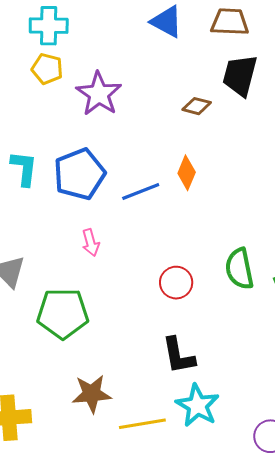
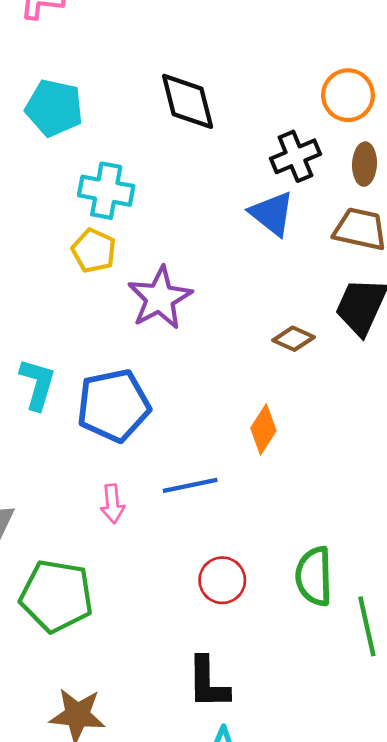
blue line: (141, 192) -> (190, 485), moved

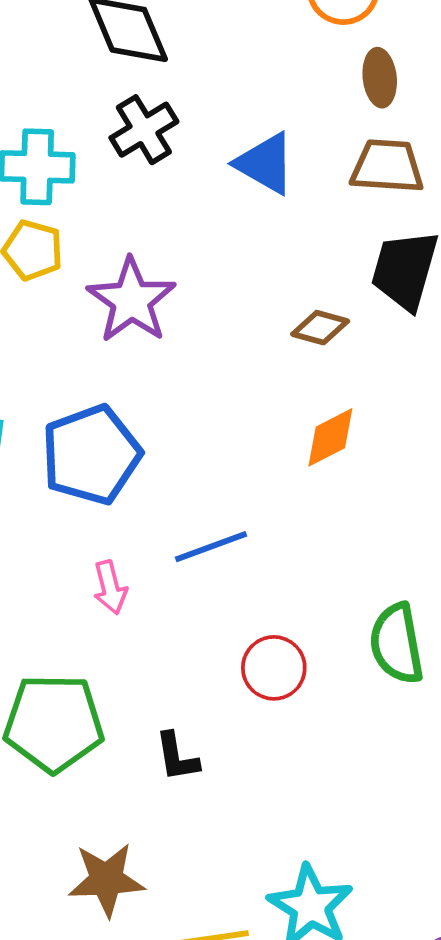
black cross: (295, 156) -> (144, 130), moved
orange diamond: (263, 429) -> (330, 437), moved, turned 39
black L-shape: (208, 683) -> (177, 757), moved, size x0.7

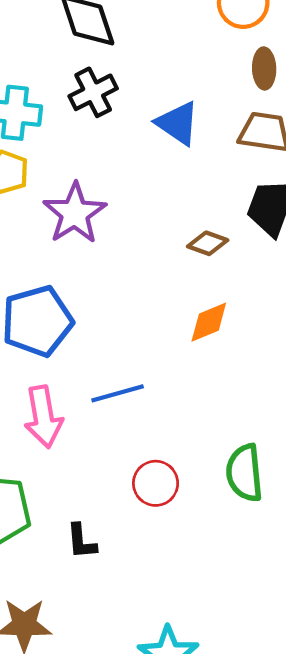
pink arrow: (110, 587) -> (43, 417), size x1.6

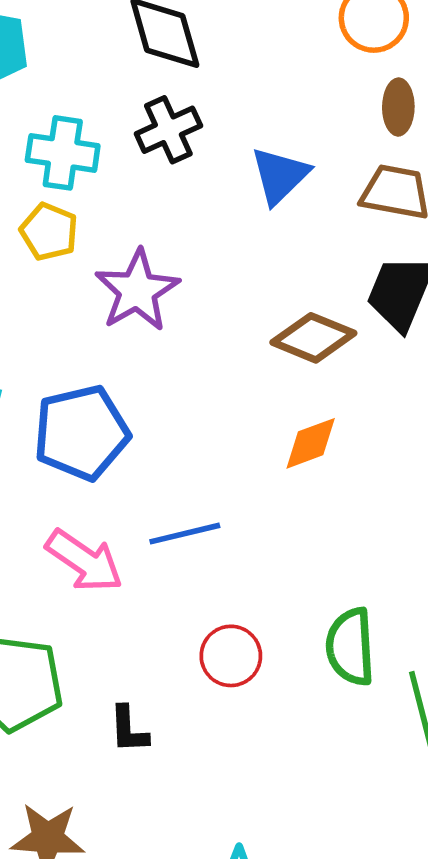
blue triangle: (178, 123) -> (280, 176), turned 39
brown diamond: (208, 243) -> (313, 338), size x1.5
pink arrow: (43, 417) -> (84, 561), turned -48

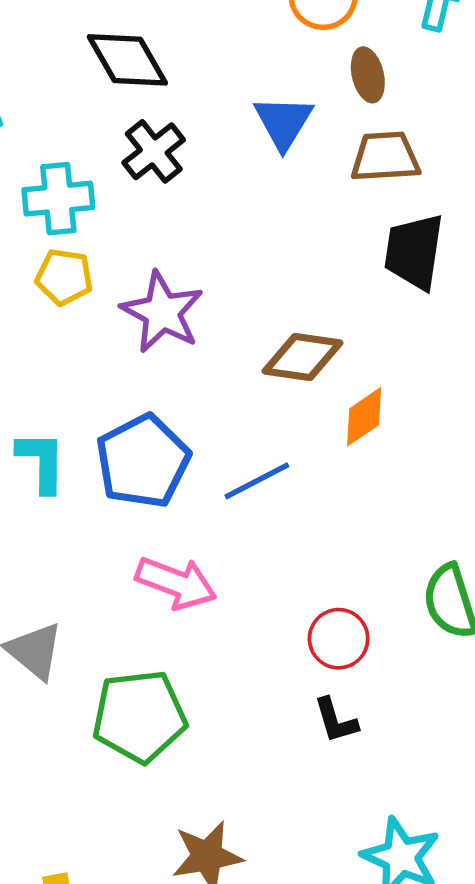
blue triangle: (280, 176) -> (284, 122), moved
brown diamond: (313, 338) -> (302, 357), moved
blue line: (185, 534) -> (257, 481), moved
black L-shape: (129, 730) -> (336, 720), moved

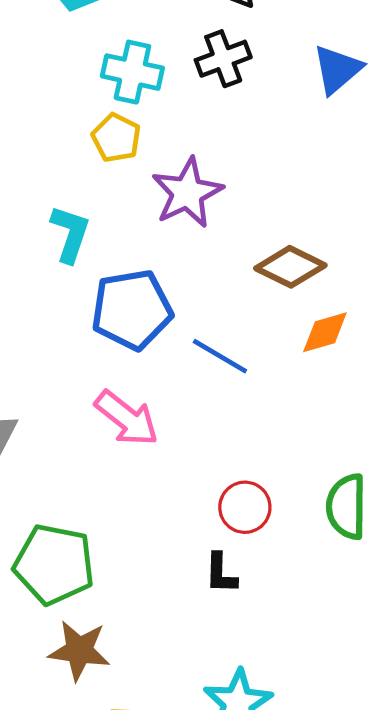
cyan L-shape: (41, 462) -> (70, 234), moved
blue line: (257, 481) -> (220, 356), turned 40
green pentagon: (139, 716) -> (54, 564), moved

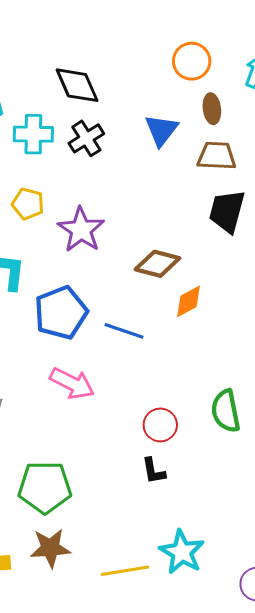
cyan cross: (132, 72) -> (33, 134), moved
brown star: (79, 650) -> (50, 548), moved

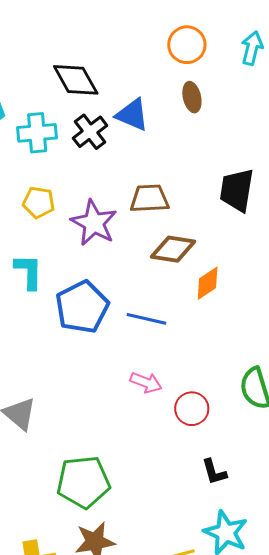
brown ellipse: (212, 109) -> (192, 97), moved
blue triangle: (161, 130) -> (132, 115), moved, turned -39
brown trapezoid: (217, 156) -> (149, 199), moved
pink arrow: (72, 383) -> (146, 383), moved, size x0.7
black L-shape: (154, 471) -> (214, 472), moved

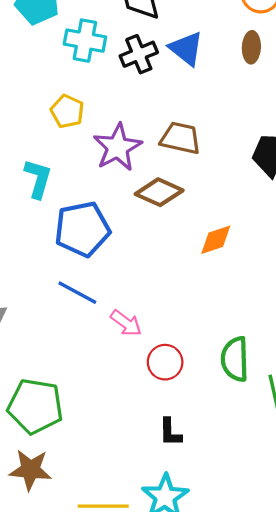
brown diamond: (173, 249) -> (159, 192), moved
blue line: (146, 319) -> (77, 293), moved

